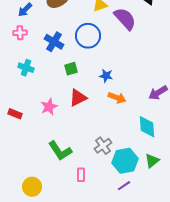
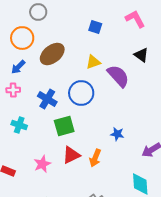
green square: (71, 69) -> (64, 126), size x1.5
blue star: (106, 76) -> (117, 134), moved
orange arrow: (117, 98) -> (95, 158), moved, turned 90

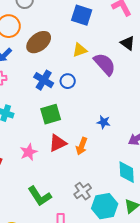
blue square: (95, 27) -> (82, 15), size x1.5
blue circle: (81, 93) -> (68, 81), size x0.6
blue cross: (47, 99) -> (44, 80), moved

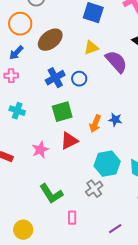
blue cross: (44, 80) -> (55, 78), turned 30
orange arrow: (82, 146) -> (95, 124), moved
cyan hexagon: (105, 206) -> (107, 164), moved

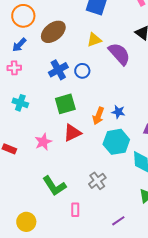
cyan hexagon: (107, 164) -> (116, 142), moved

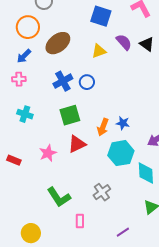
purple semicircle: (119, 54) -> (124, 42), moved, size x0.7

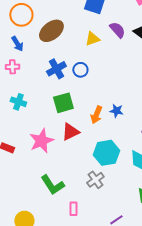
blue arrow: (24, 56) -> (17, 44), turned -77
pink star: (48, 153) -> (41, 141), size x1.4
cyan hexagon: (121, 153) -> (106, 153), moved

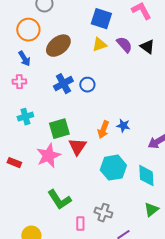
yellow triangle: (92, 39) -> (99, 45), moved
cyan cross: (18, 102) -> (25, 117), turned -35
green square: (63, 103) -> (59, 129), moved
red triangle: (70, 132) -> (77, 147), turned -30
gray cross: (95, 180) -> (103, 213), moved, turned -36

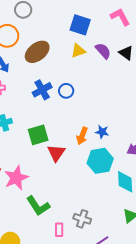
pink star: (48, 156) -> (16, 178), moved
cyan hexagon: (113, 168) -> (100, 161), moved

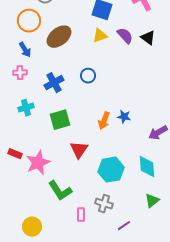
blue cross: (42, 90) -> (54, 83), moved
red triangle: (56, 153) -> (79, 150), moved
cyan hexagon: (100, 161) -> (111, 170), moved

